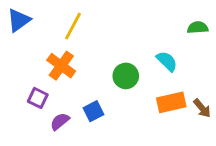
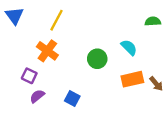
blue triangle: (19, 20) -> (14, 16), turned -30
blue square: (94, 111) -> (72, 98), moved, turned -35
purple semicircle: (60, 121) -> (37, 96), moved

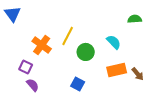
yellow line: (56, 20) -> (68, 36), moved
purple semicircle: (37, 96) -> (33, 85), turned 88
blue square: (72, 98) -> (78, 84), moved

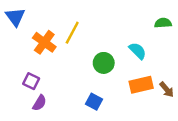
yellow line: (68, 36) -> (72, 33), moved
orange cross: (42, 45) -> (44, 42), moved
purple semicircle: (33, 85) -> (39, 103), turned 72

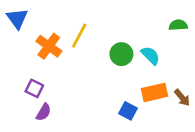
green circle: (104, 63) -> (121, 54), moved
blue square: (94, 102) -> (128, 111), moved

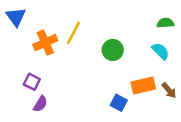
orange cross: (49, 46) -> (45, 43), turned 30
cyan semicircle: (150, 55) -> (160, 51), moved

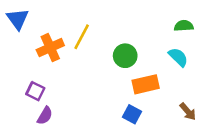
orange rectangle: (143, 85) -> (146, 84), moved
brown arrow: (169, 90) -> (188, 112), moved

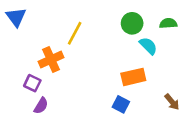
orange cross: (50, 48) -> (51, 59), moved
green circle: (125, 56) -> (132, 23), moved
cyan semicircle: (178, 57) -> (148, 46), moved

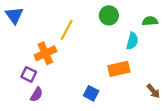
green circle: (132, 23) -> (109, 15), moved
cyan semicircle: (148, 46) -> (132, 41), turned 60
blue square: (121, 104) -> (91, 93), moved

